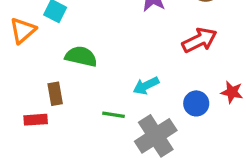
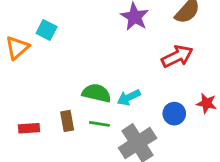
green semicircle: (81, 56) -> (96, 93), moved
brown rectangle: (55, 94) -> (67, 121), moved

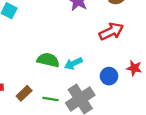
brown rectangle: (67, 121) -> (24, 93), moved, turned 56
green line: (99, 124) -> (50, 99), moved

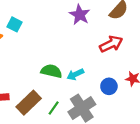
brown rectangle: (24, 93) -> (29, 103), size x1.6
green line: (50, 99) -> (54, 108), turned -64

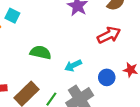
green semicircle: (51, 71) -> (41, 52), moved

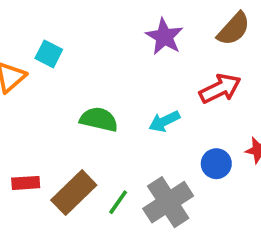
cyan arrow: (73, 65) -> (164, 121), moved

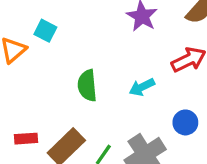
green semicircle: (99, 119) -> (87, 85), turned -108

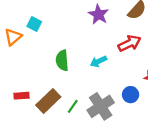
blue circle: (185, 122) -> (131, 95), moved

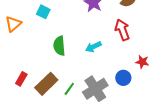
cyan square: (34, 24) -> (43, 12), moved
red arrow: (129, 43) -> (122, 30), turned -85
red rectangle: (22, 96) -> (21, 79), turned -56

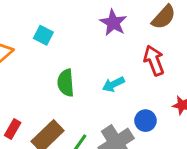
blue circle: (123, 78) -> (146, 121), moved

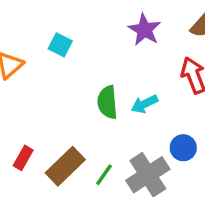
green semicircle: (66, 83) -> (107, 102), moved

